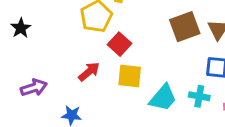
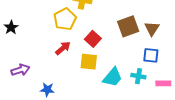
red square: (119, 44) -> (93, 39), moved
red arrow: (89, 72) -> (63, 48), moved

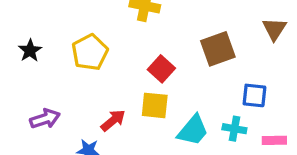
yellow pentagon: (65, 19) -> (90, 52), moved
brown triangle: (152, 29) -> (274, 29), moved
red arrow: (63, 48) -> (113, 120), moved

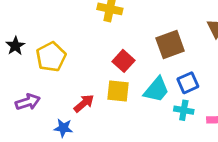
yellow pentagon: (90, 52) -> (51, 57), moved
blue square: (254, 95) -> (188, 83), moved, turned -30
cyan trapezoid: (193, 130) -> (156, 90), moved

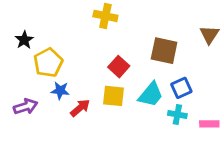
brown square: (170, 44) -> (164, 51), turned 32
black star: (15, 46) -> (24, 40), moved
blue star: (63, 128) -> (60, 91), moved

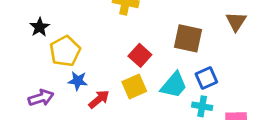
yellow square: (113, 96) -> (134, 86), turned -30

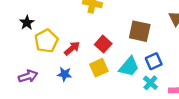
blue star: (78, 81) -> (65, 74), moved
red arrow: (99, 99) -> (72, 48), moved
cyan cross: (202, 106) -> (150, 83), turned 32

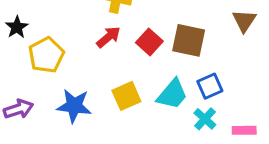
red square: (103, 44) -> (149, 42), moved
red arrow: (72, 48) -> (108, 37), moved
blue star: (65, 74) -> (74, 106), size x1.5

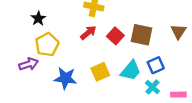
brown triangle: (244, 21) -> (178, 32), moved
black star: (17, 27) -> (38, 18), moved
purple arrow: (18, 109) -> (29, 64), moved

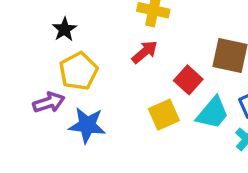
red square: (115, 36) -> (188, 80), moved
blue star: (65, 78) -> (87, 125), moved

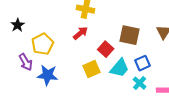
black star: (65, 29) -> (18, 25), moved
purple arrow: (49, 103) -> (26, 62), turned 78

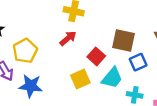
blue square: (143, 63) -> (138, 62), moved
cyan cross: (140, 83) -> (135, 95), turned -32

